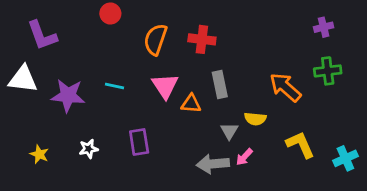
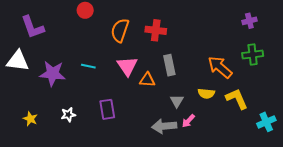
yellow semicircle: (255, 119) -> (206, 94), moved
yellow L-shape: (300, 145) -> (237, 99), moved

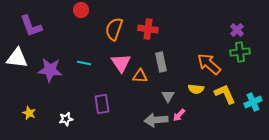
purple cross: (249, 21) -> (237, 30), moved, turned -32
white star: (68, 115) -> (66, 119), moved
cyan cross: (266, 122) -> (253, 102), moved

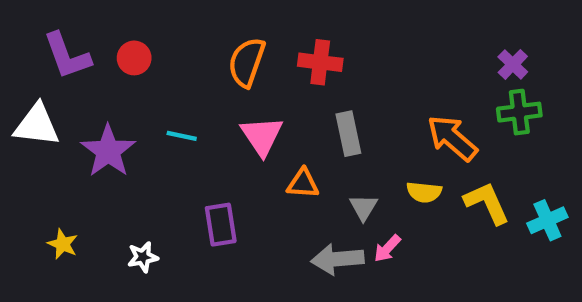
red circle: (81, 10) -> (134, 58), moved
purple star: (50, 70) -> (108, 151), turned 30
orange triangle: (140, 76) -> (303, 183), moved

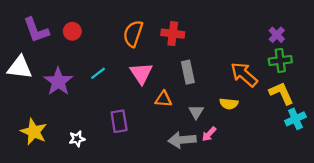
cyan line: (182, 136) -> (98, 73), turned -49
yellow L-shape: (487, 203) -> (281, 93), moved
yellow star: (63, 244) -> (34, 132), size x1.6

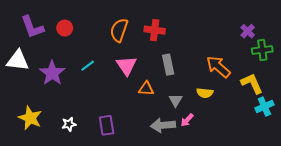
green cross: (280, 60) -> (262, 50), moved
purple rectangle: (119, 121) -> (107, 125), moved

